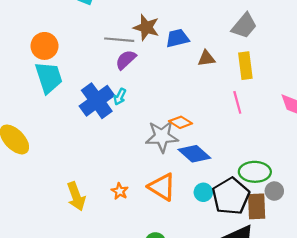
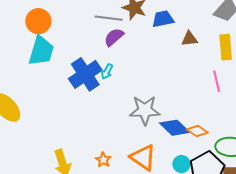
cyan trapezoid: (49, 78) -> (41, 51), turned 32
orange diamond: (180, 122) -> (197, 131), moved

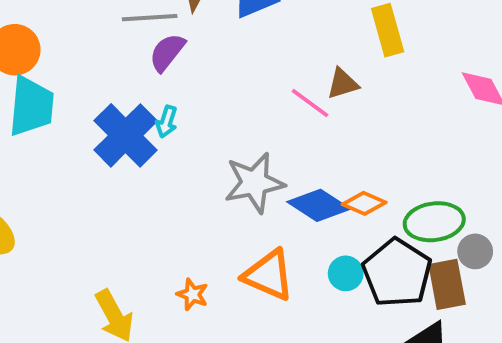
brown triangle: (189, 39) -> (343, 84), moved
pink line: (217, 81) -> (310, 103), moved, turned -30

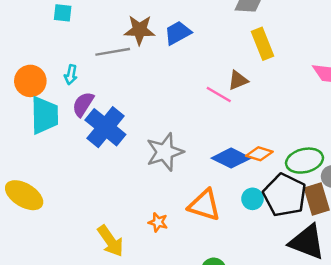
purple semicircle: (167, 52) -> (83, 104), moved
cyan arrow: (166, 122) -> (71, 75), moved
gray star: (254, 183) -> (165, 152), moved

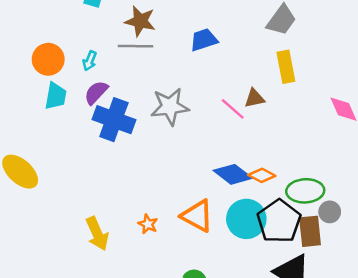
brown star: (140, 30) -> (140, 21), moved
cyan trapezoid: (44, 115) -> (56, 96), size x0.7
blue cross: (105, 127) -> (114, 120), turned -30
gray star: (165, 152) -> (170, 107), moved
cyan circle: (253, 199) -> (246, 219), size x1.8

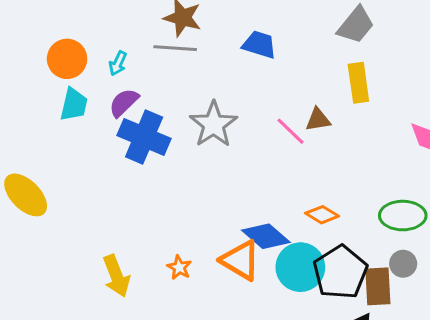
blue trapezoid: (204, 40) -> (259, 45), turned 32
gray star: (170, 107) -> (213, 124), turned -30
blue diamond: (233, 174) -> (266, 236), moved
green ellipse: (305, 191) -> (403, 216), moved

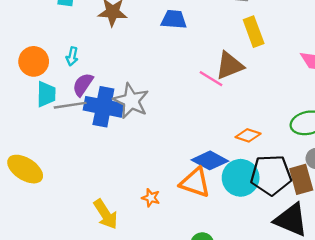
gray line: (175, 48) -> (70, 105), moved
brown triangle: (318, 120) -> (230, 66), size x1.5
gray star: (213, 124) -> (131, 101), moved
black pentagon: (340, 272) -> (271, 175), turned -30

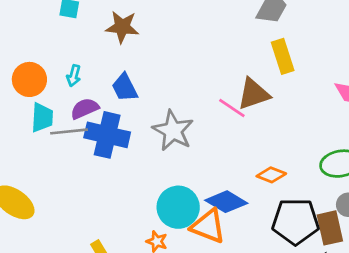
blue trapezoid: (174, 20) -> (125, 88), moved, turned -124
purple semicircle: (83, 85) -> (85, 109), turned 30
gray star: (131, 101) -> (173, 131), moved
cyan circle: (241, 178) -> (178, 207), moved

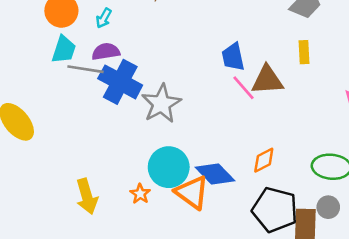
yellow rectangle: (283, 56) -> (304, 52), size x0.7
blue trapezoid: (125, 88) -> (233, 57), moved
gray star: (173, 131) -> (161, 104), moved
orange diamond: (271, 175) -> (264, 160), turned -64

